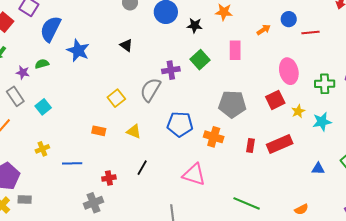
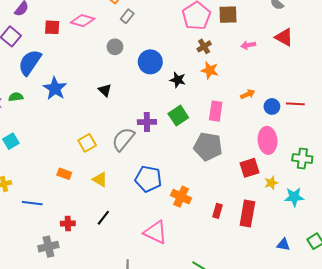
blue circle: (289, 19) -> (272, 106), moved
gray pentagon: (232, 104) -> (208, 146), moved
red rectangle: (280, 144) -> (247, 214), turned -65

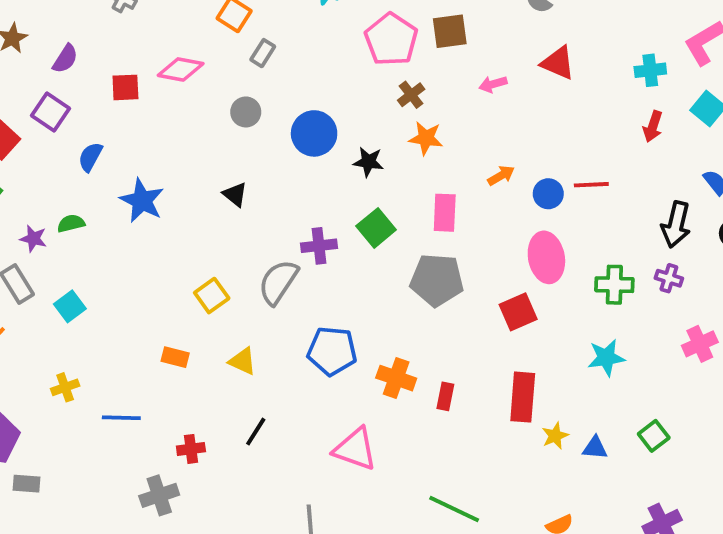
blue semicircle: (30, 62) -> (90, 157), size x0.6
yellow star: (271, 183) -> (555, 436), moved
red rectangle: (218, 211) -> (445, 396), moved

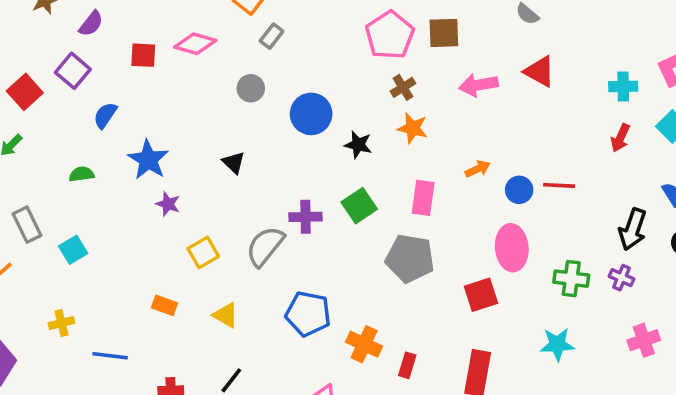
pink arrow: (493, 84) -> (478, 85), size x1.5
purple star: (33, 239) -> (168, 204), moved

